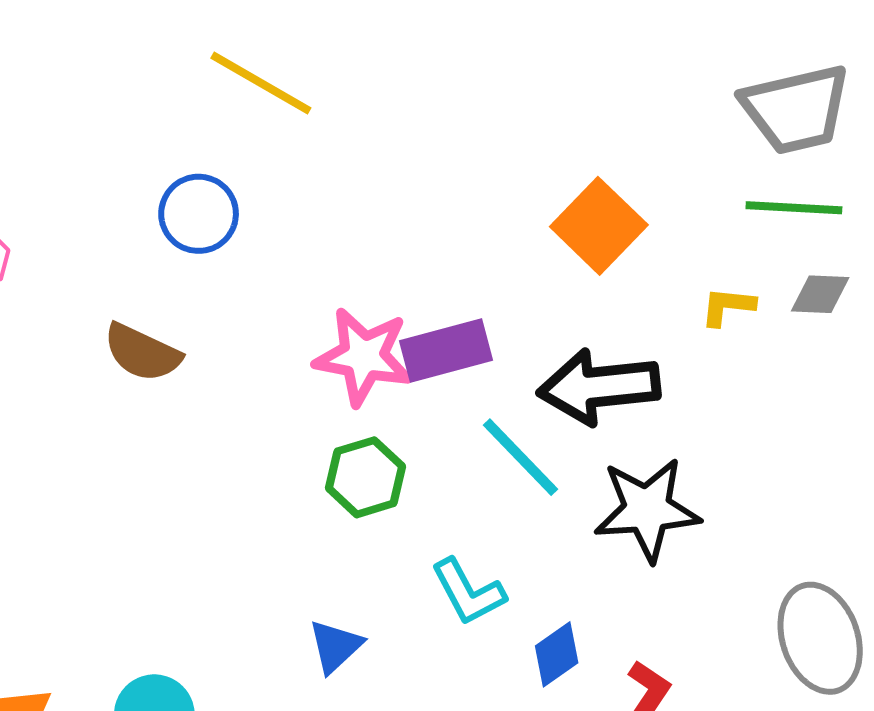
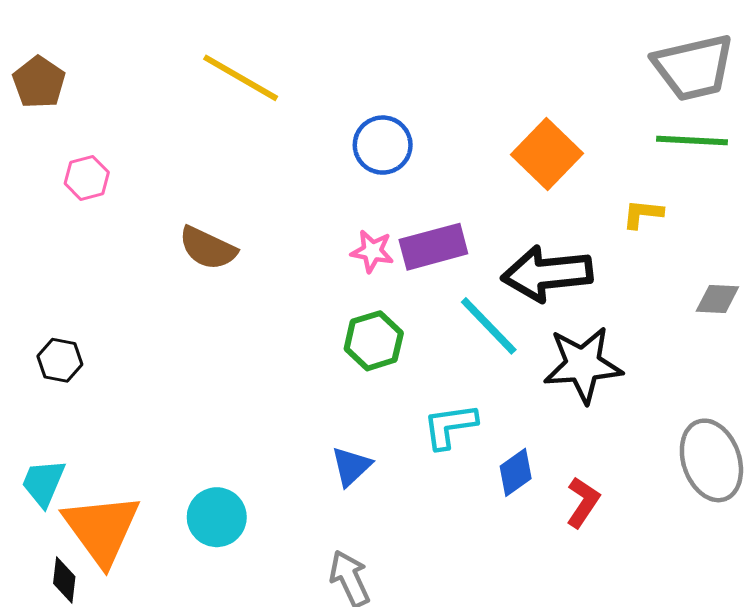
yellow line: (261, 83) -> (241, 78), moved
blue circle: (199, 214) -> (383, 145), moved
gray diamond: (820, 294) -> (717, 299), moved
pink star: (363, 357) -> (372, 251), size x0.6
cyan L-shape: (468, 592) -> (450, 426), turned 110

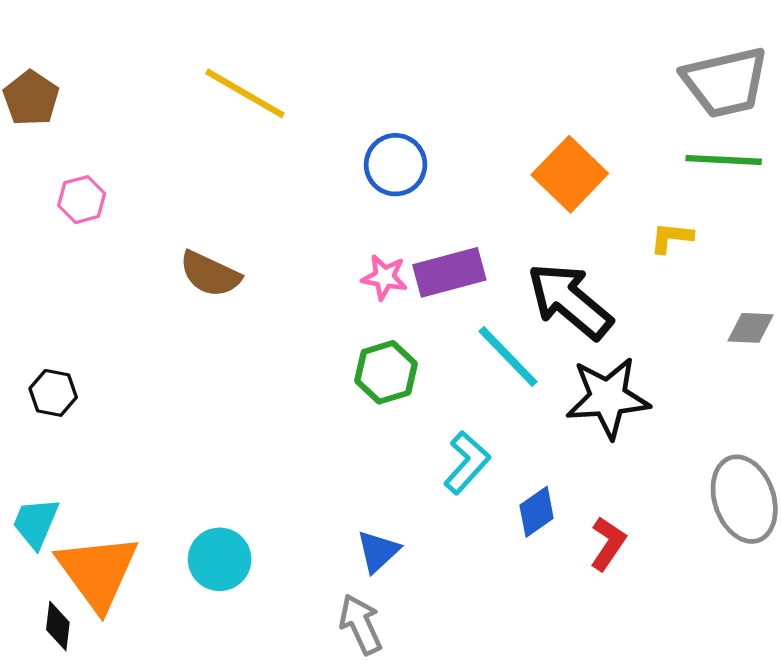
black arrow: (547, 274) -> (570, 301), turned 46
cyan L-shape: (450, 426) -> (467, 463), turned 140
blue triangle: (351, 466) -> (378, 551), moved

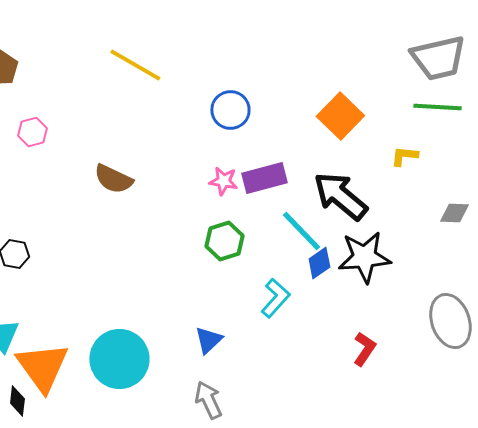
blue diamond: (537, 512) -> (319, 263), moved
blue triangle: (378, 551) -> (208, 340), moved
cyan circle: (220, 559) -> (119, 359), size x1.5

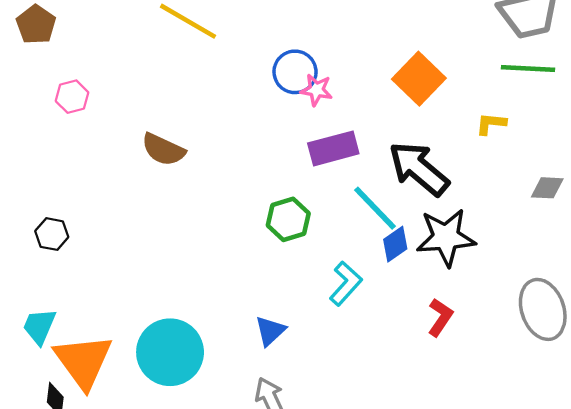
pink star: (223, 181) -> (316, 90), moved
red L-shape: (364, 349) -> (440, 317), moved

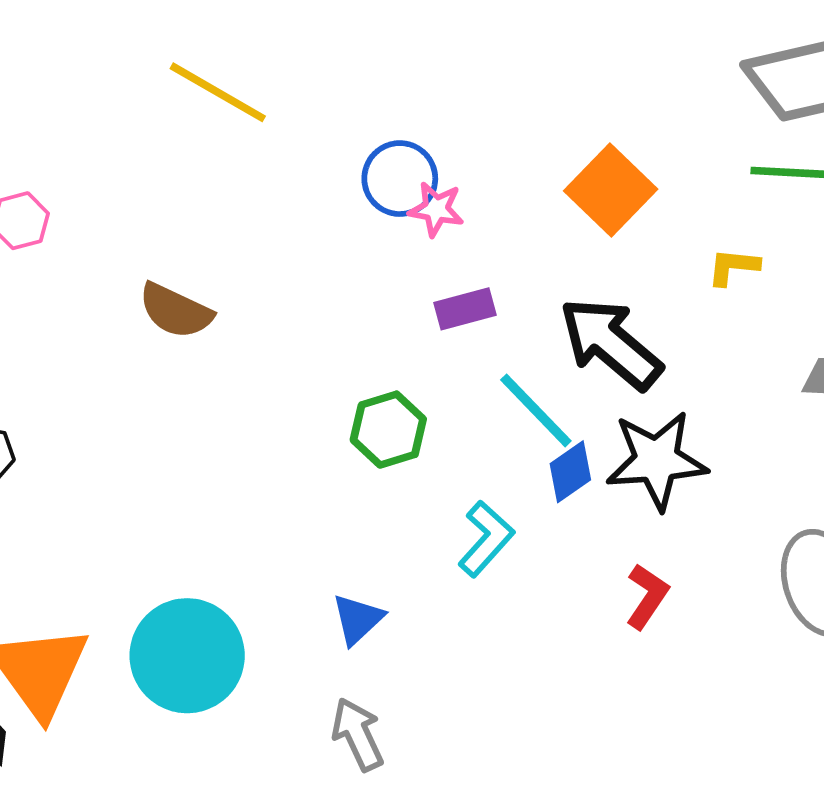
purple rectangle: (333, 148) -> (465, 309), size x0.7

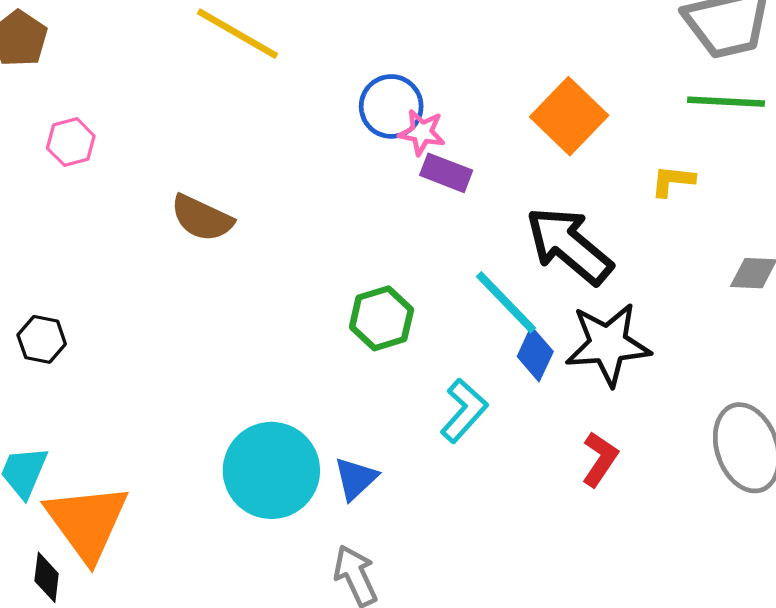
purple rectangle: (465, 309) -> (446, 173), moved, turned 36
blue diamond: (570, 472) -> (535, 354), turned -30
cyan circle: (187, 656) -> (271, 470), moved

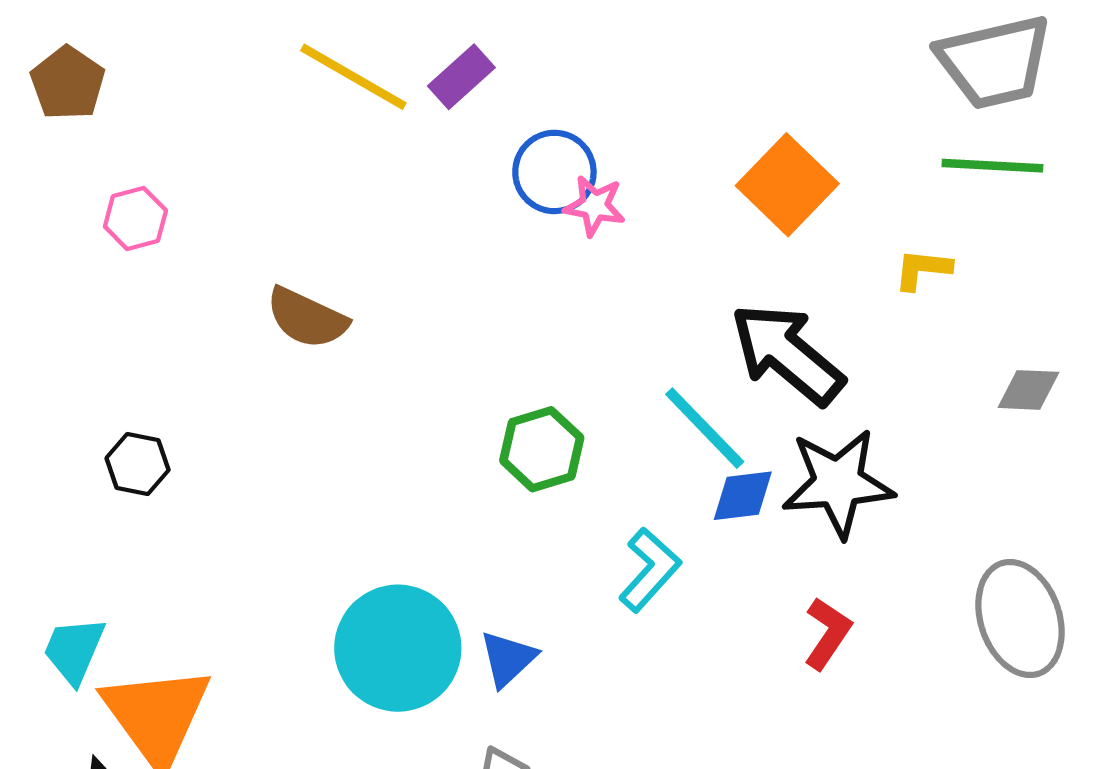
purple rectangle: (446, 173) -> (461, 77), moved, turned -63
black hexagon: (42, 339) -> (138, 464), moved
blue diamond: (535, 354) -> (743, 496), turned 58

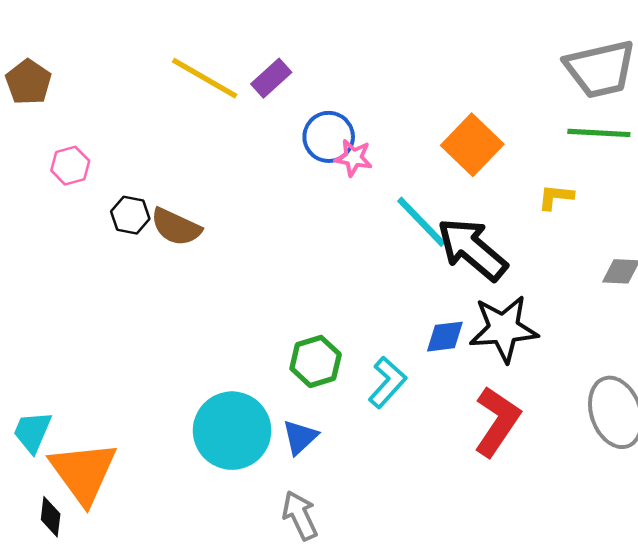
cyan line: (705, 428) -> (421, 222), moved
green hexagon: (542, 449) -> (316, 361), moved
black hexagon: (138, 464) -> (130, 215), moved
red L-shape: (827, 633) -> (497, 421), size x1.6

